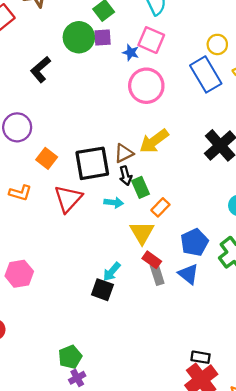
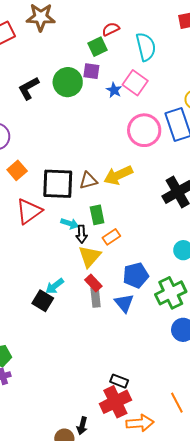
green circle: (79, 37) -> (68, 82), moved
pink circle: (146, 86) -> (144, 130), moved
black arrow: (126, 176) -> (81, 234), moved

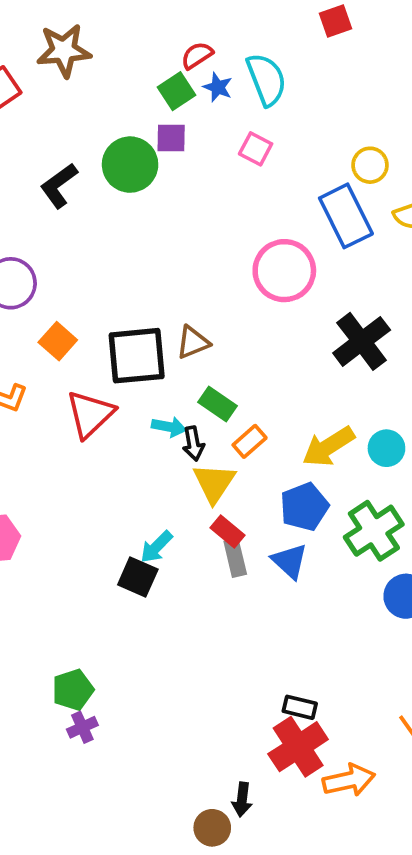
pink square: (135, 83) -> (256, 149), size x0.7
blue star: (114, 90) -> (218, 87), moved
pink circle: (144, 130) -> (284, 271), moved
yellow arrow: (118, 175) -> (328, 447), moved
green rectangle: (97, 215) -> (218, 404), turned -36

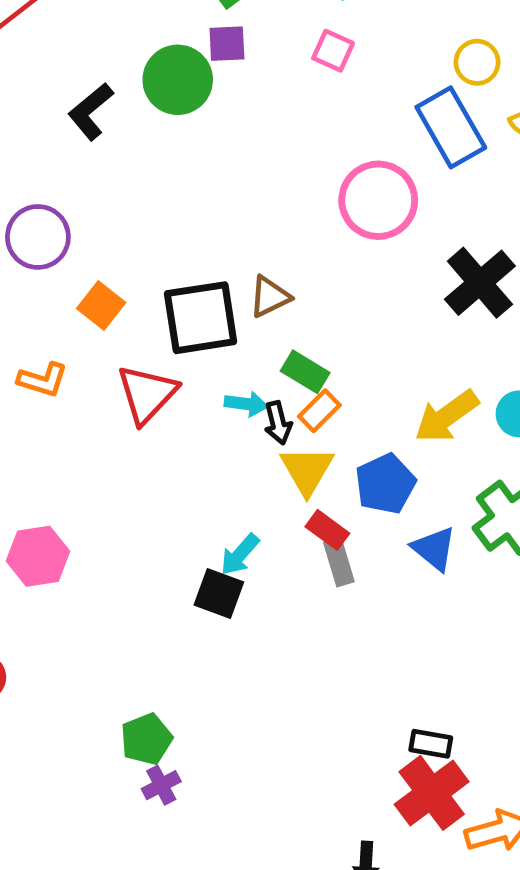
orange rectangle: (250, 441) -> (319, 411), moved
blue pentagon: (304, 507) -> (385, 484), moved
blue triangle: (290, 561) -> (434, 549), moved

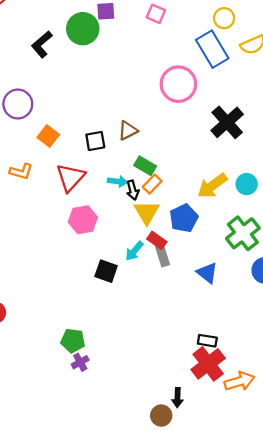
black square: (201, 318) -> (95, 141), size x0.6
blue triangle: (434, 549) -> (207, 273), moved
cyan arrow: (240, 555) -> (134, 251), moved
pink hexagon: (38, 556) -> (83, 220), moved
green pentagon: (146, 739) -> (73, 341), turned 30

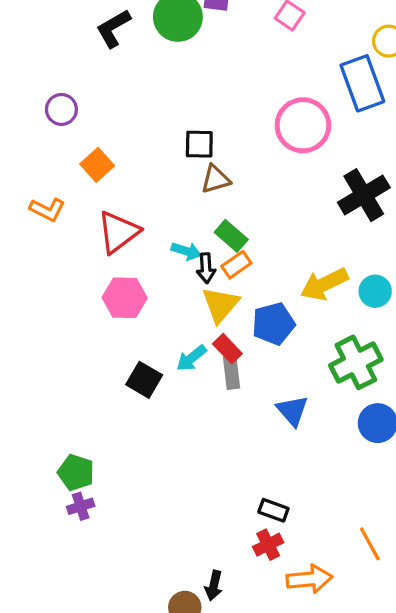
purple circle: (18, 104) -> (61, 109), size x0.7
black square: (95, 141) -> (199, 144), moved
red cross: (208, 364) -> (268, 545), size x0.6

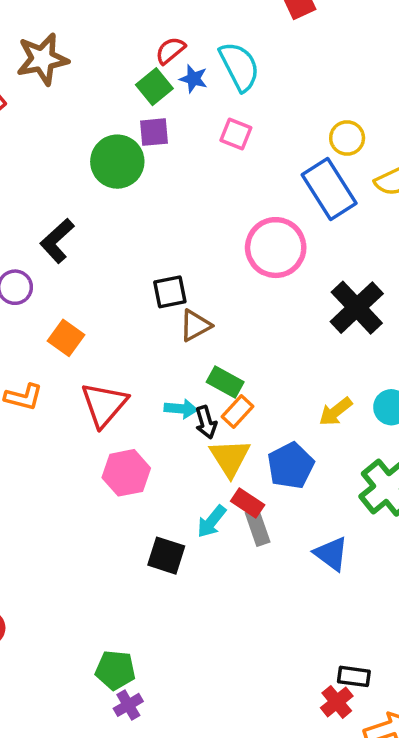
black L-shape: (113, 28) -> (57, 241), moved
yellow arrow: (324, 284) -> (336, 412), size x0.7
black rectangle: (273, 510) -> (354, 676), moved

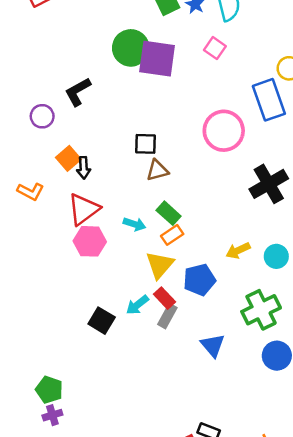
purple square: (154, 132) -> (157, 59), moved, size x1.8
black arrow: (206, 422) -> (84, 168), moved
pink hexagon: (126, 473) -> (90, 241), moved
gray rectangle: (258, 527) -> (167, 316), turned 35

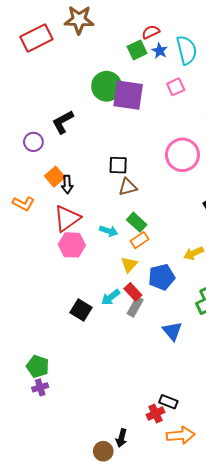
pink square: (215, 48) -> (176, 87), turned 30
yellow triangle: (160, 265) -> (129, 265), size x0.7

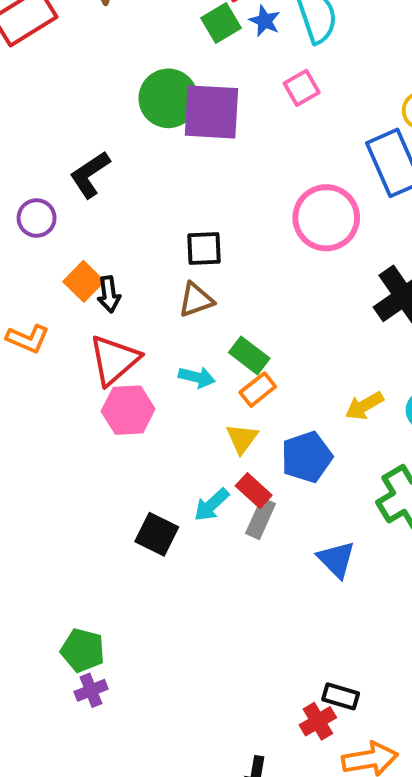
brown triangle: (128, 187) -> (196, 300), moved

